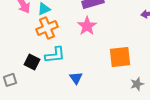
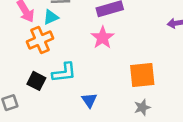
orange cross: (47, 28) -> (40, 40), moved
gray star: (137, 84) -> (142, 107), moved

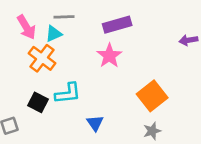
orange cross: (40, 40) -> (42, 58), turned -30
orange square: (142, 75) -> (152, 96), turned -32

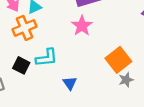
orange cross: (42, 58) -> (25, 28), turned 30
gray star: (152, 131) -> (126, 80), moved

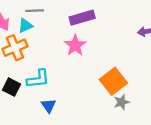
blue triangle: (70, 83) -> (49, 106), moved

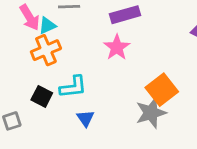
cyan triangle: (25, 26) -> (47, 26), moved
gray star: (121, 102) -> (151, 113), moved, size x1.6

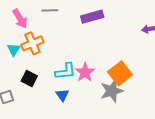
cyan triangle: (47, 26) -> (14, 50), moved, turned -32
pink star: (117, 47) -> (85, 72), moved
cyan L-shape: (73, 87) -> (65, 71), moved

